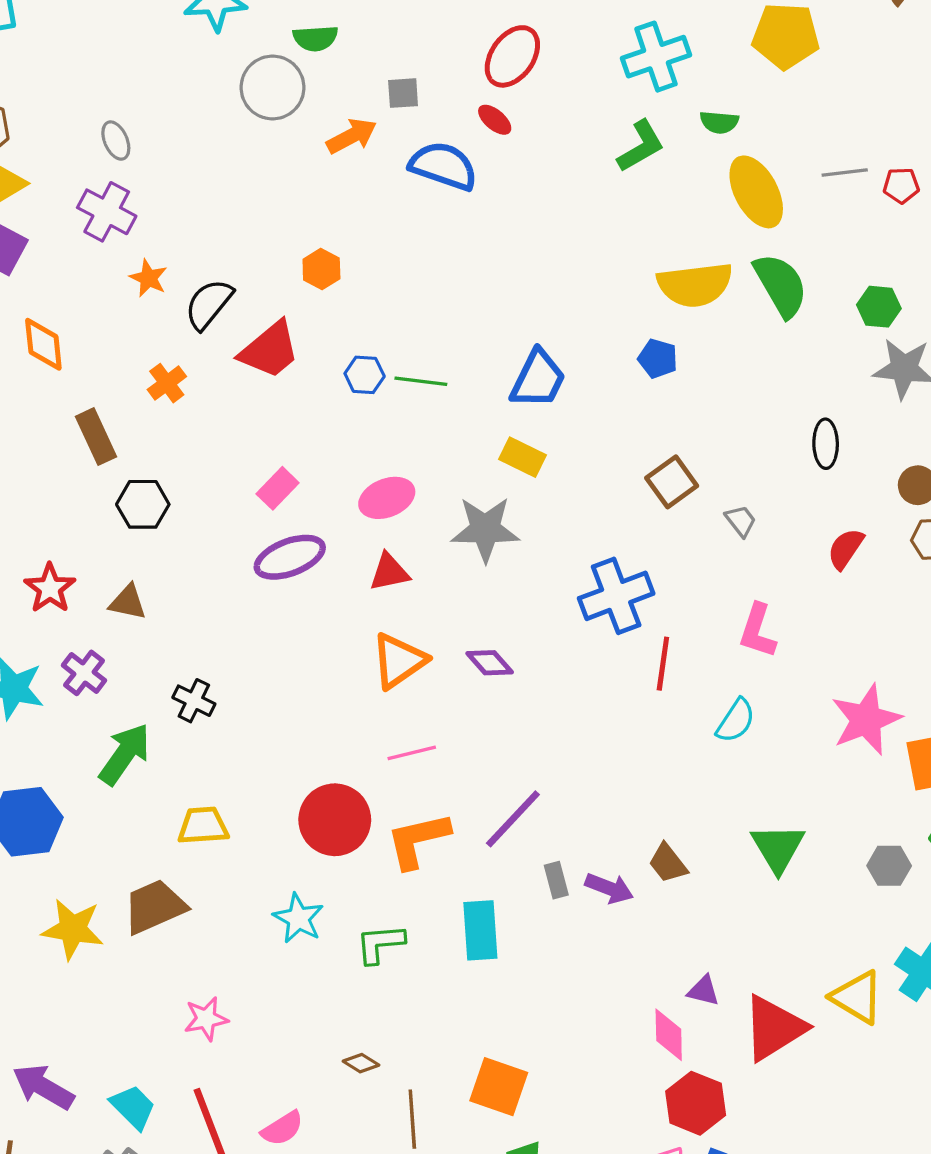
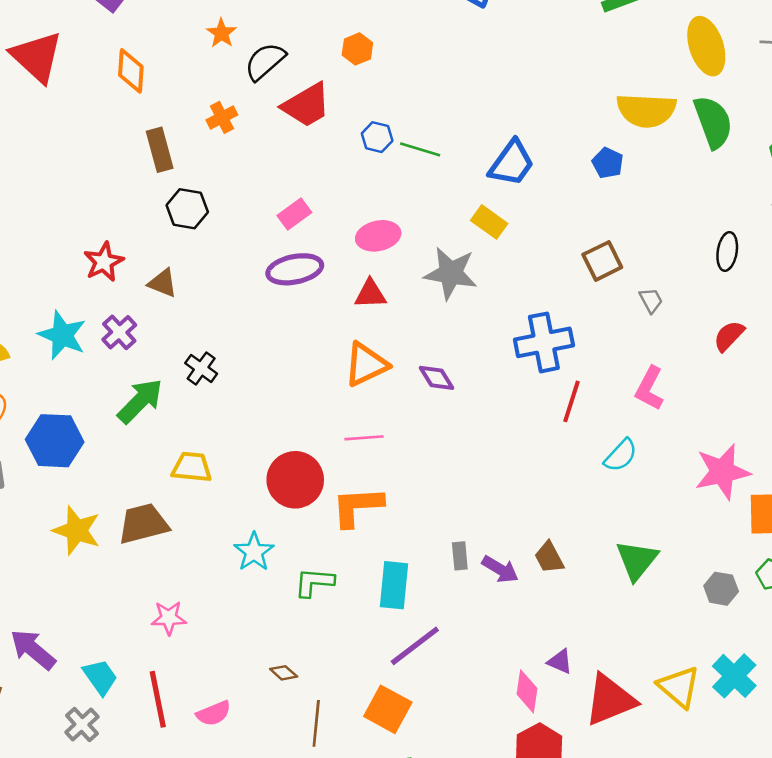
purple line: (513, 819) -> (415, 646), moved

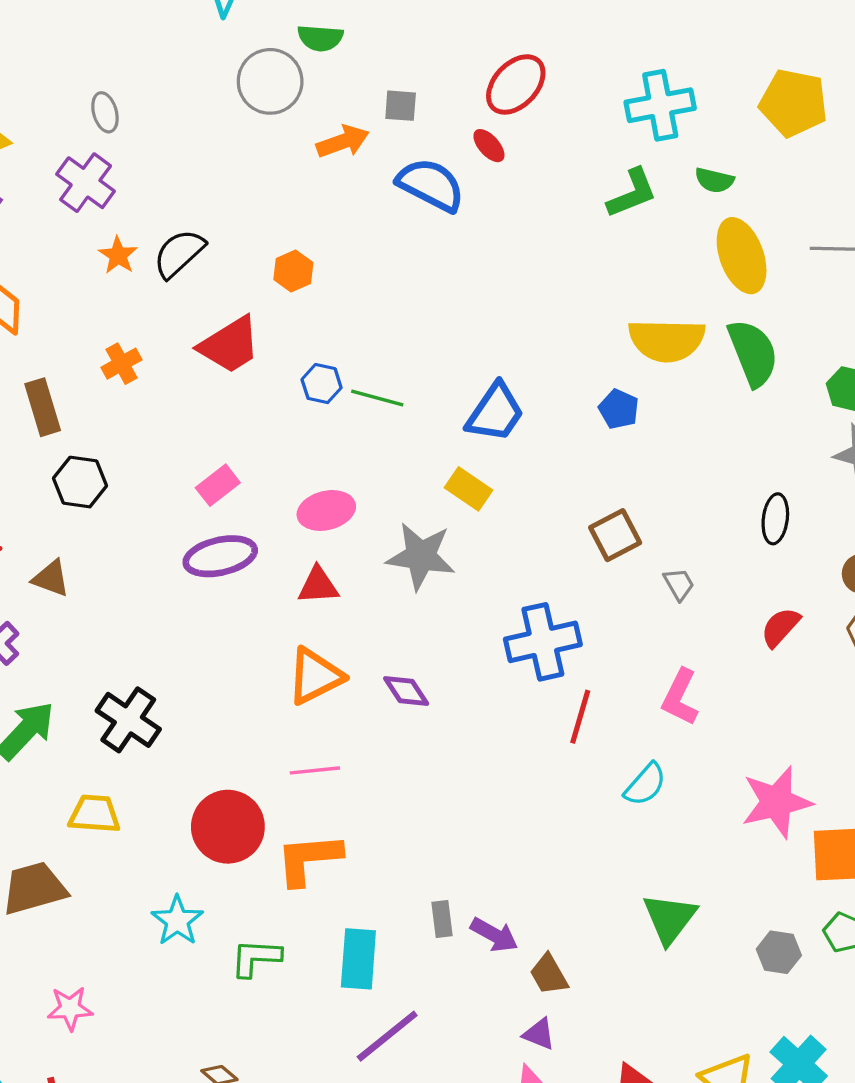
black semicircle: (265, 61) -> (179, 253), moved
black cross: (201, 368) -> (128, 720), moved, size x1.5
brown trapezoid: (549, 557) -> (549, 974), moved
purple triangle: (560, 662) -> (539, 1034), moved

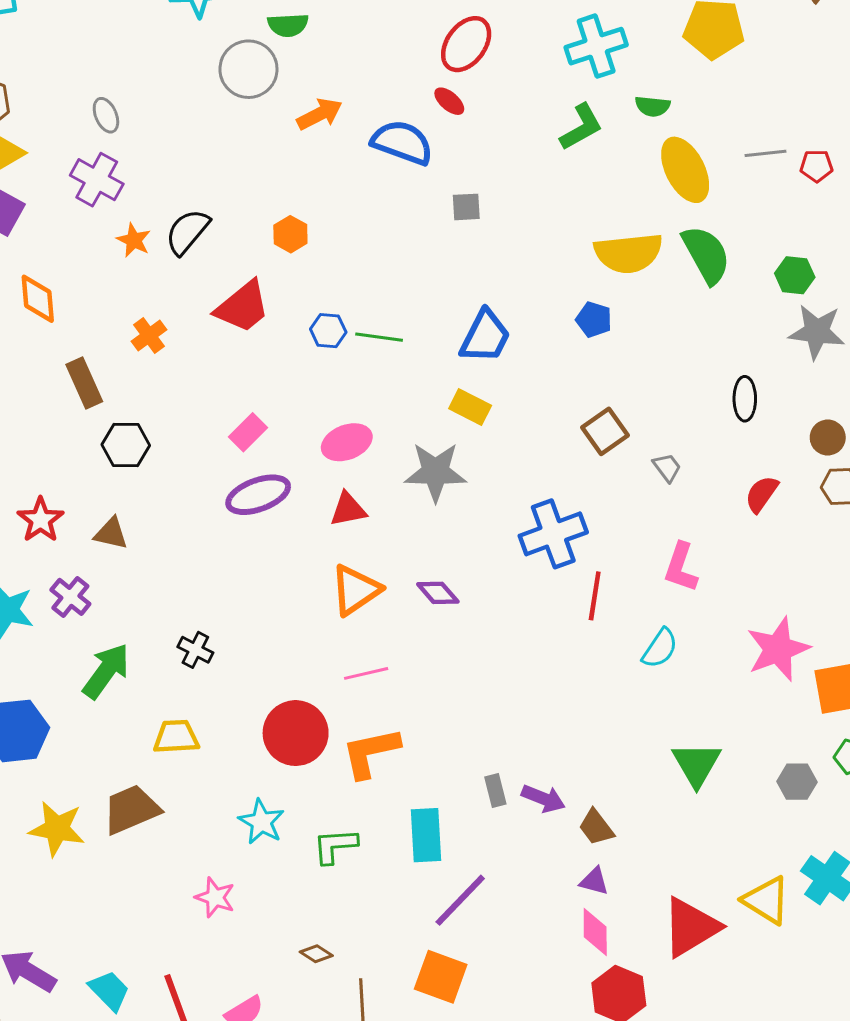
gray square: (401, 106) -> (466, 207), moved
black cross: (128, 720) -> (195, 650), size x0.6
pink star: (70, 1008) -> (215, 897), moved, turned 30

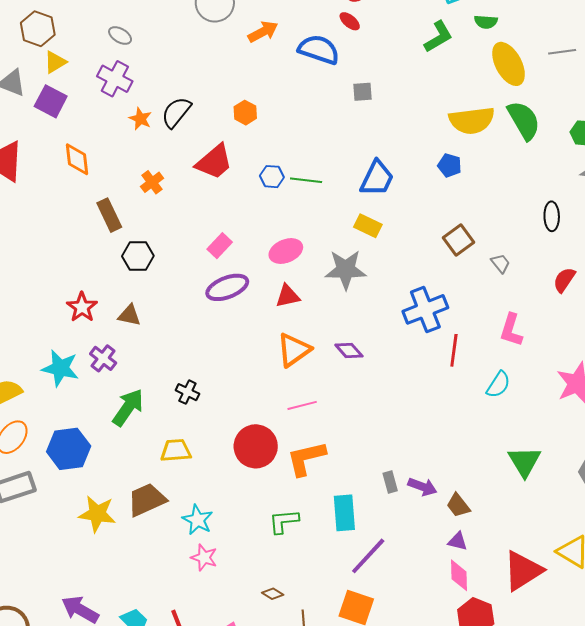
gray ellipse: (106, 115) -> (120, 35), turned -35
cyan star: (261, 822) -> (198, 520), moved

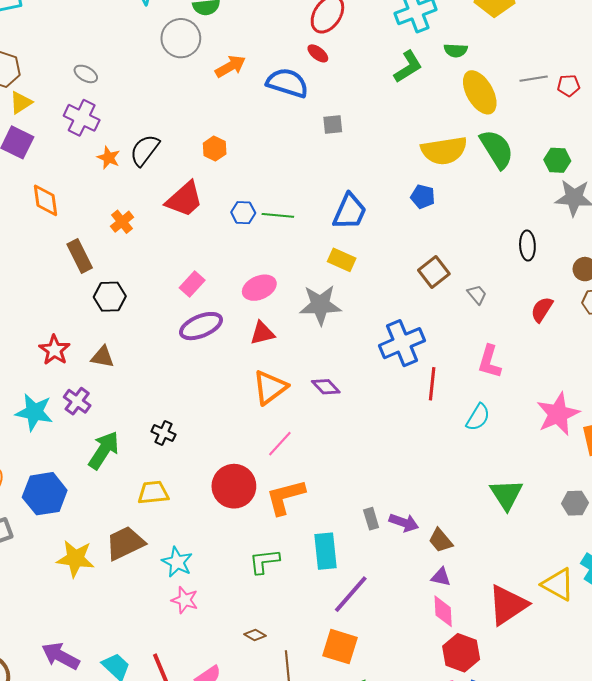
pink line: (302, 405) -> (280, 444), turned -32

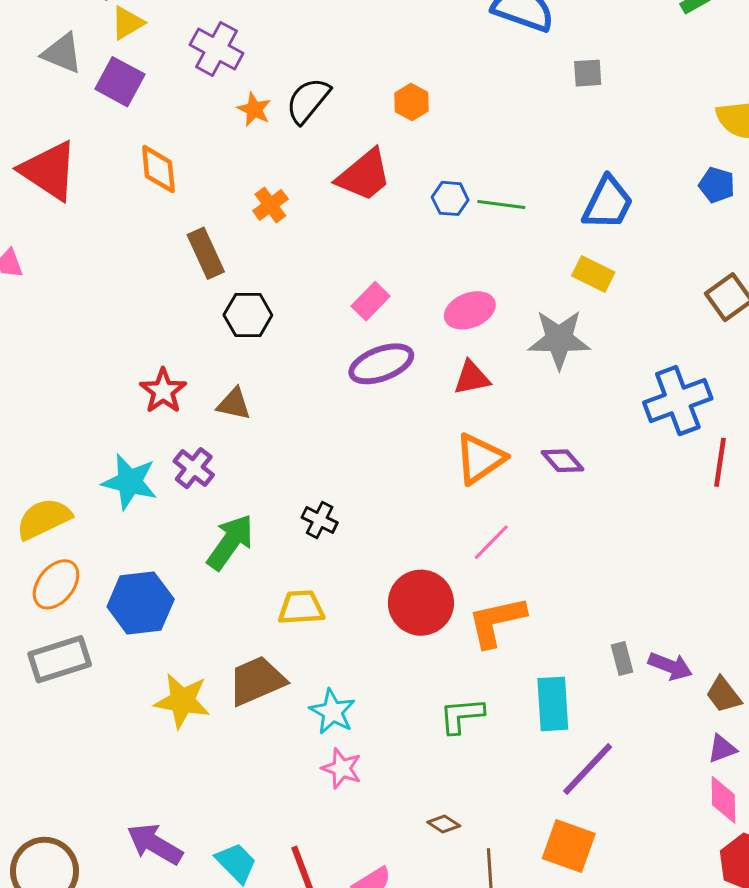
purple triangle: (441, 577) -> (722, 749), turned -35

